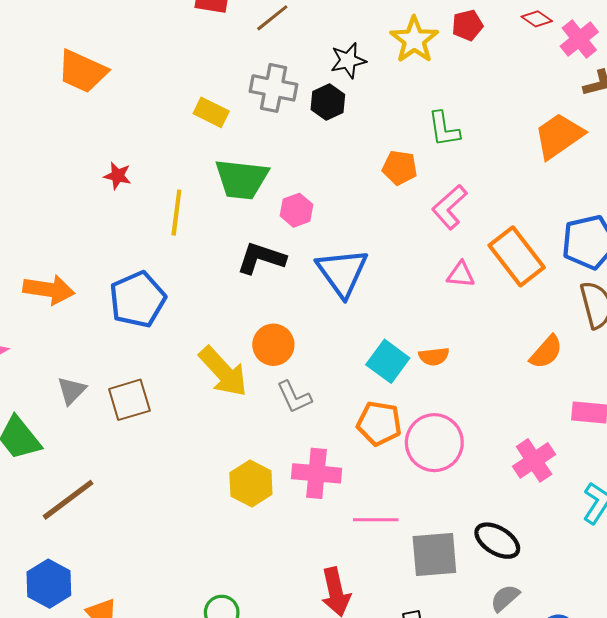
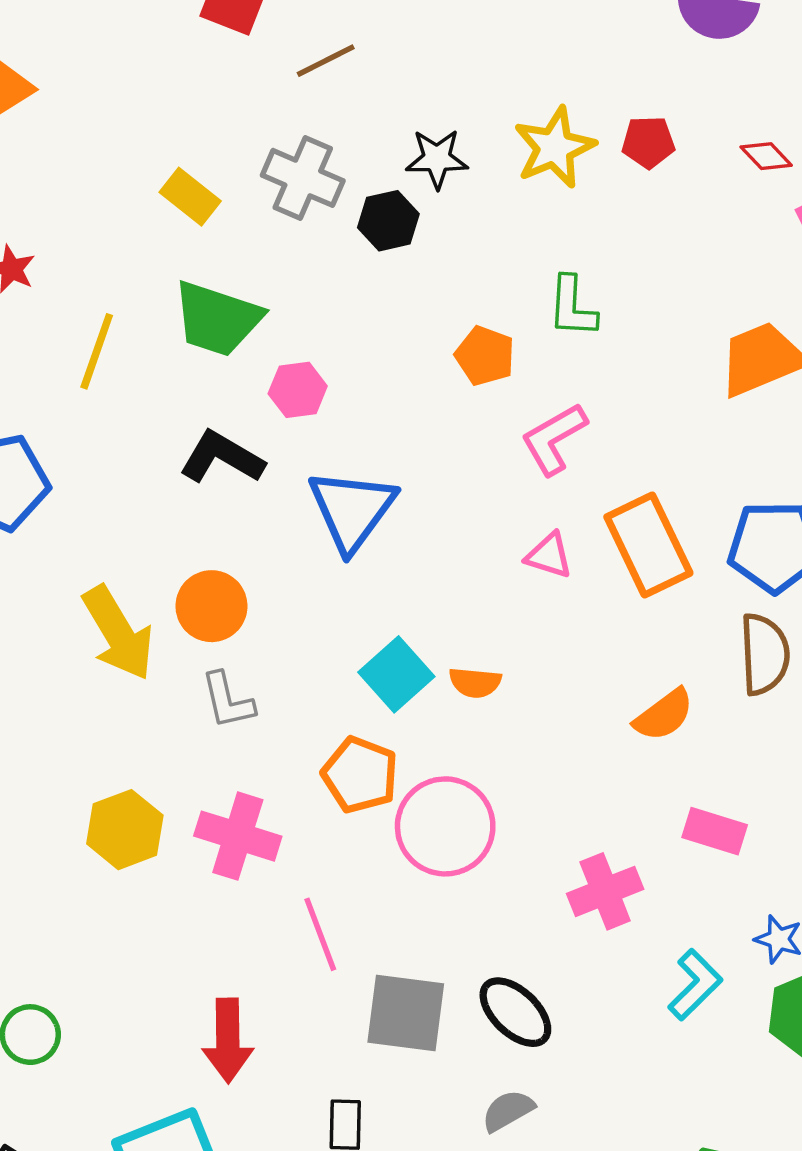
pink line: (376, 520) -> (320, 934), turned 57

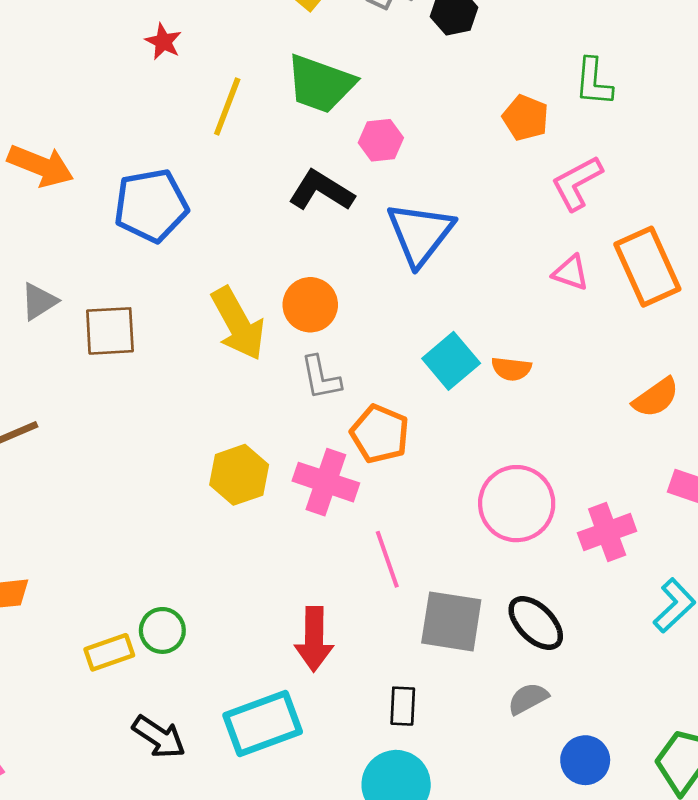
orange pentagon: (360, 775) -> (380, 434), moved
pink circle: (445, 826) -> (517, 504), moved

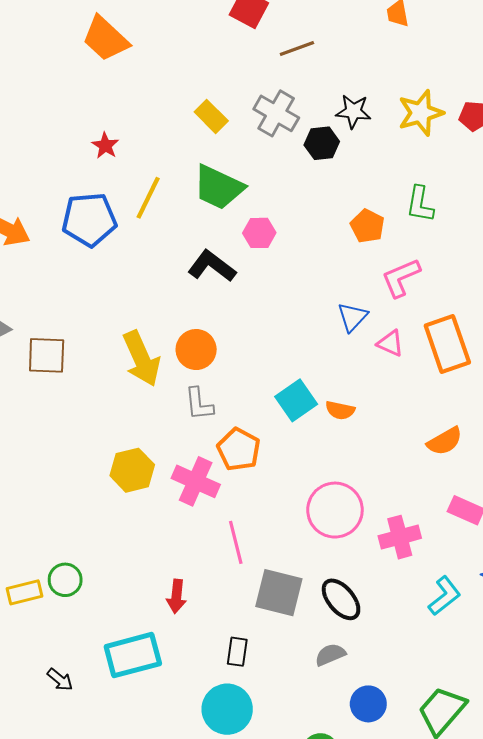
blue pentagon: (151, 205) -> (89, 220), moved
blue triangle: (420, 234) -> (352, 317), moved, size x0.6
red arrow: (314, 639) -> (176, 596), size x0.7
black arrow: (159, 737) -> (60, 680), moved, size x0.7

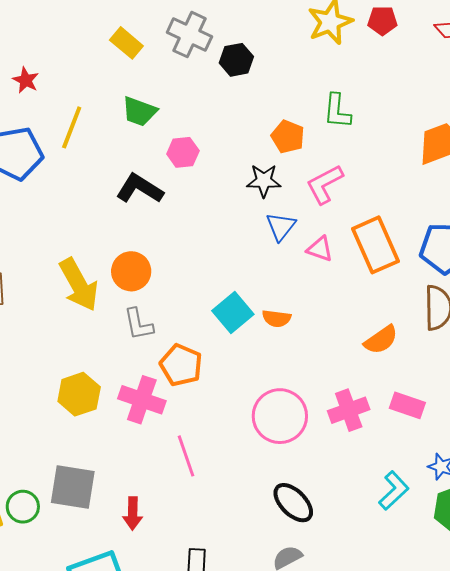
black star: (353, 111) -> (264, 181), moved
green trapezoid: (218, 187) -> (139, 111), size x0.7
pink cross: (400, 537) -> (349, 410), moved
gray square: (279, 593) -> (73, 487), moved

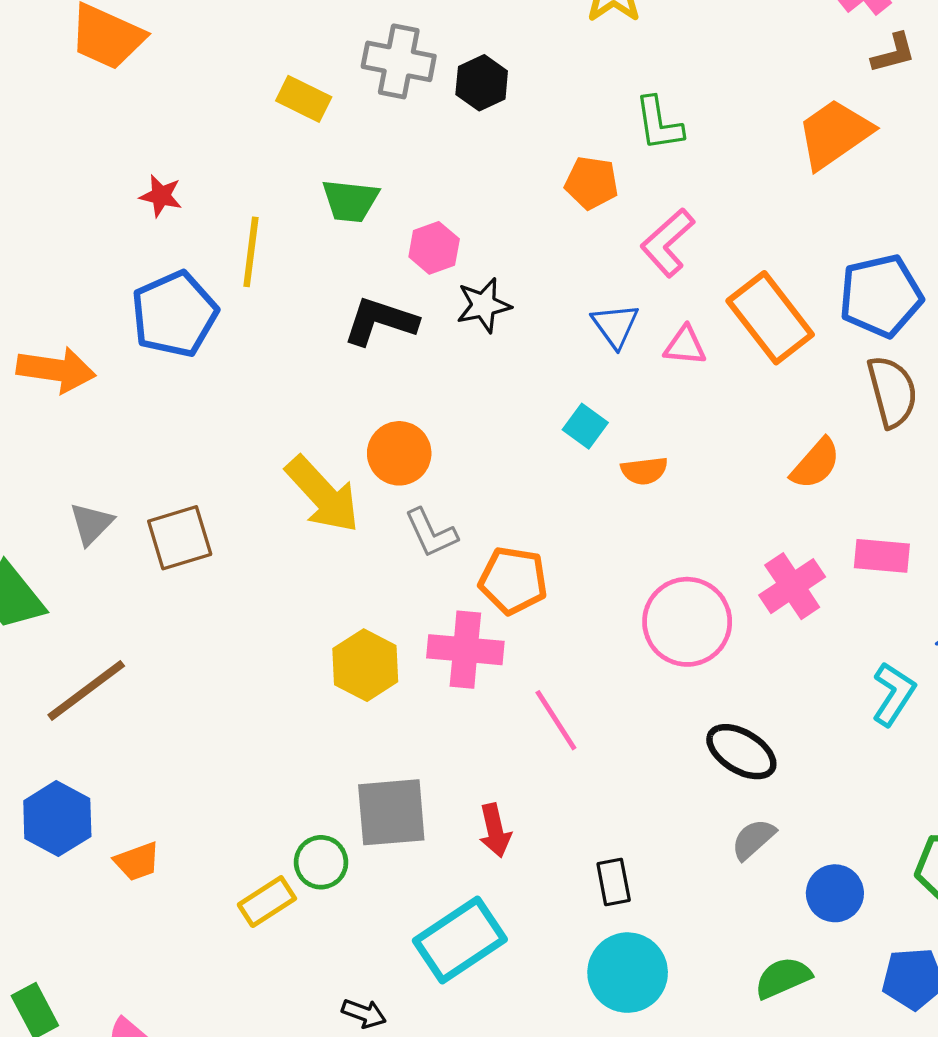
black star: (264, 181) -> (484, 305), moved
cyan square: (233, 313) -> (585, 426), moved, size x0.7

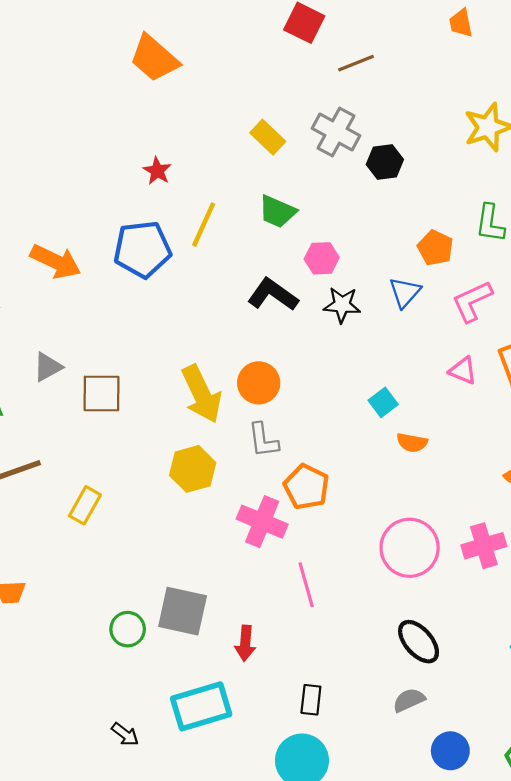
blue triangle: (615, 326) -> (405, 292), moved
yellow hexagon: (365, 665) -> (193, 469), moved
yellow rectangle: (267, 902) -> (85, 505), moved, turned -45

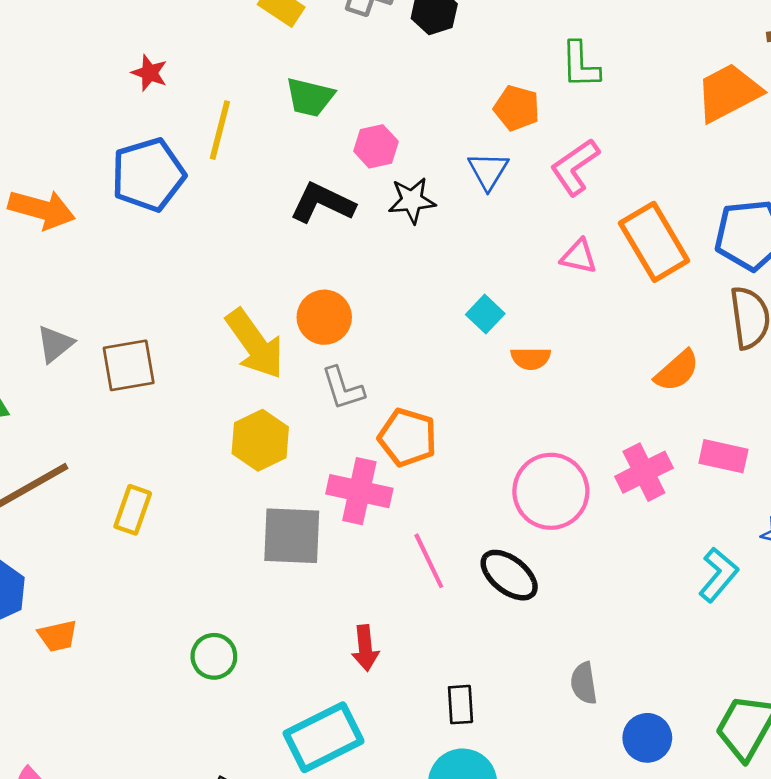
gray square: (183, 611) -> (292, 536), moved
black ellipse: (419, 642) -> (509, 575), moved
gray semicircle: (409, 700) -> (584, 683), turned -64

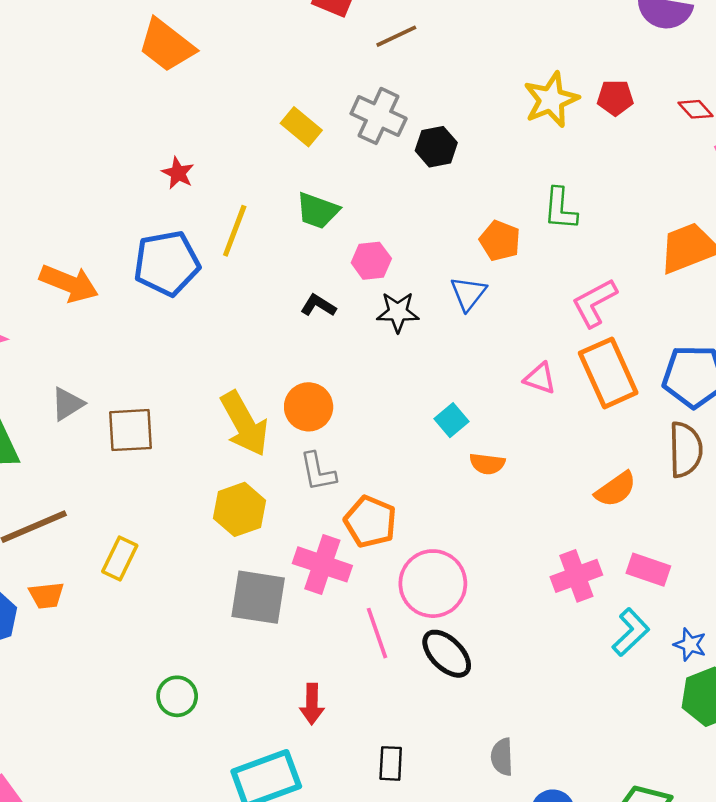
pink L-shape: (575, 167) -> (594, 303), moved
black L-shape: (322, 203) -> (318, 305), size x0.6
pink circle: (551, 491) -> (433, 584), moved
cyan L-shape: (718, 575) -> (631, 632), moved
orange trapezoid: (58, 636) -> (46, 595), moved

